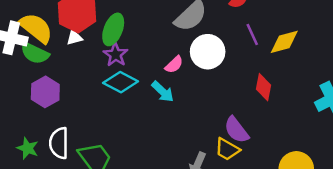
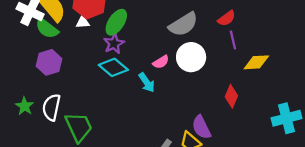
purple line: (252, 34) -> (233, 40), moved

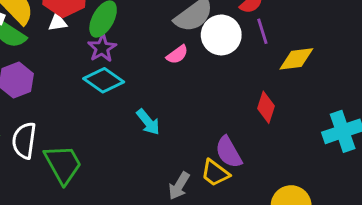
white circle: (191, 57) -> (221, 35), moved
pink semicircle: (161, 62) -> (177, 55), moved
cyan arrow: (147, 83) -> (148, 122), moved

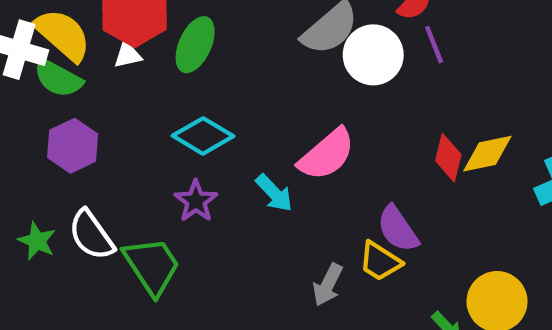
purple star: (102, 48) -> (196, 201), moved
pink semicircle: (177, 55) -> (327, 154), moved, size x1.8
yellow diamond: (296, 59) -> (487, 154), moved
white semicircle: (24, 140) -> (91, 235), turned -39

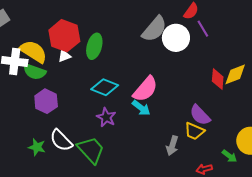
pink semicircle: (327, 154) -> (145, 89), moved

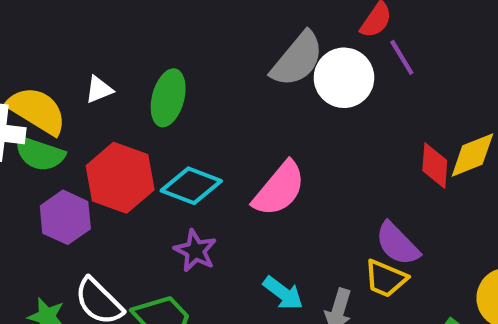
red hexagon: (64, 36) -> (120, 178), moved
white triangle: (64, 56) -> (99, 89), moved
cyan arrow: (141, 108) -> (283, 293), moved

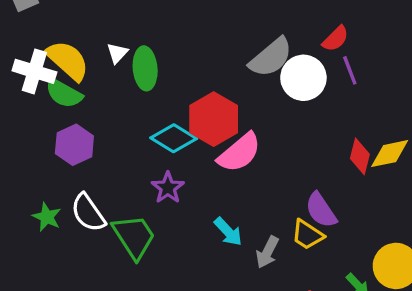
white triangle: (99, 89) -> (117, 53), turned -35
green ellipse: (168, 98) -> (145, 68), moved, turned -30
red hexagon: (120, 178) -> (214, 119), moved

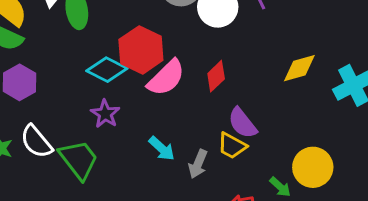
red diamond: (360, 156) -> (216, 76), moved, turned 36

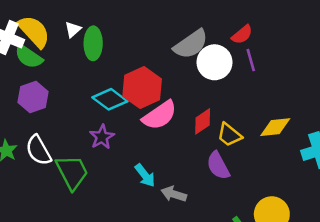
yellow trapezoid: (232, 146) -> (229, 135), moved
gray arrow: (198, 164) -> (174, 194), turned 75

